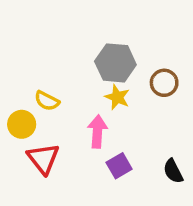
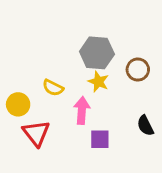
yellow semicircle: (47, 101) -> (53, 88), moved
purple square: (119, 166) -> (100, 139), turned 30
black semicircle: (173, 171) -> (145, 126), moved

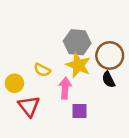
brown circle: (138, 70) -> (110, 55), size x1.5
yellow star: (98, 82) -> (78, 65), size x1.5
black semicircle: (145, 126) -> (109, 80), moved

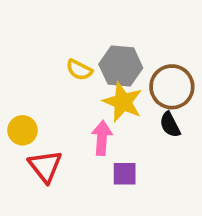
yellow semicircle: (42, 70) -> (79, 70), moved

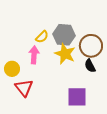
yellow semicircle: (79, 70) -> (42, 37), turned -72
pink arrow: (102, 138) -> (34, 55), moved
purple square: (125, 174) -> (77, 97), moved, size x1.5

